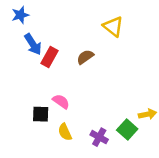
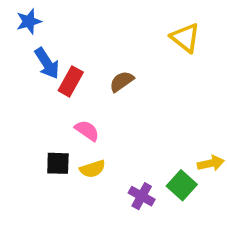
yellow triangle: (113, 26) -> (185, 38), moved
pink semicircle: (61, 101) -> (87, 131), moved
yellow semicircle: (65, 132) -> (93, 169), moved, turned -84

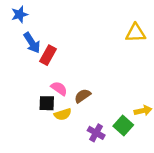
yellow triangle: (185, 38) -> (136, 33), moved, turned -40
brown semicircle: (122, 81) -> (83, 96), moved
black square: (58, 163) -> (47, 103), moved

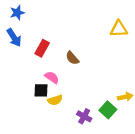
blue arrow: (32, 43) -> (14, 37), moved
brown semicircle: (83, 96) -> (72, 58), moved, turned -96

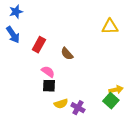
black square: (41, 90) -> (49, 86), moved
yellow semicircle: (55, 100) -> (61, 104), moved
green square: (108, 110) -> (111, 101), moved

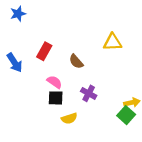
yellow triangle: (110, 27) -> (113, 42), moved
blue arrow: (13, 35) -> (15, 63), moved
purple cross: (78, 108) -> (89, 93), moved

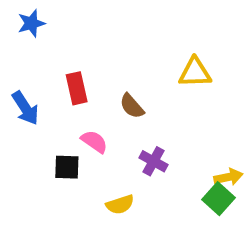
red rectangle: (44, 51) -> (77, 88), turned -42
black square: (56, 98) -> (67, 167), moved

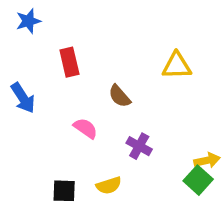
red rectangle: (77, 88) -> (69, 62), moved
black square: (67, 167) -> (64, 191), moved

